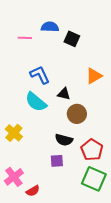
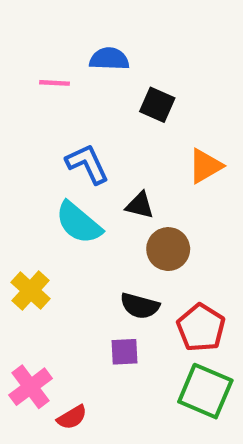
black square: (72, 39) -> (157, 105), moved

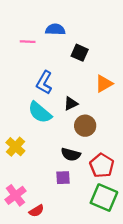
blue L-shape: (87, 164) -> (44, 83), turned -125
black triangle: (140, 205) -> (71, 104), turned -40

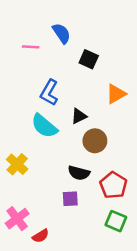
blue semicircle: (55, 29) -> (62, 33), turned 54
green square: (104, 198) -> (116, 221), size x0.7

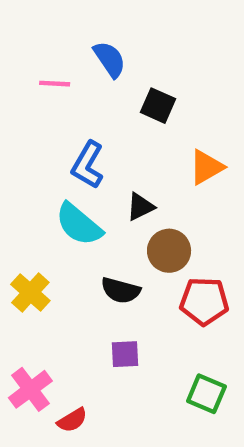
black semicircle: (79, 173) -> (121, 290), moved
red pentagon: (113, 185) -> (204, 301), moved, turned -30

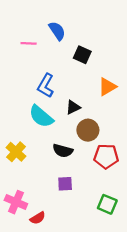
pink cross: (30, 389) -> (16, 202), turned -30

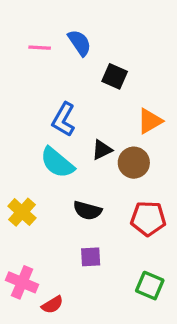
pink line: (29, 43) -> (40, 48), moved
brown circle: (88, 130) -> (134, 163), moved

